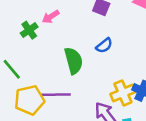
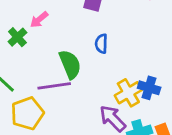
blue semicircle: (104, 46) -> (101, 44), turned 138
purple line: (55, 95) -> (54, 86), moved

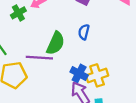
green semicircle: (70, 64) -> (56, 43), turned 35
blue cross: (149, 88) -> (79, 74), moved

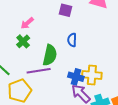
green cross: (18, 13) -> (23, 41), moved
yellow cross: (97, 75) -> (92, 75), turned 36

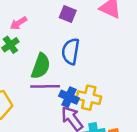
blue semicircle: (72, 40) -> (71, 51), size x1.5
purple line: (39, 71) -> (45, 86), moved

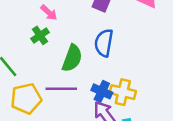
pink arrow: (19, 23) -> (49, 13), turned -105
purple line: (45, 86) -> (61, 89), moved

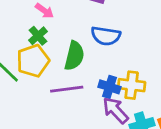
blue semicircle: (104, 43) -> (106, 36), turned -84
yellow pentagon: (26, 99) -> (33, 61), moved

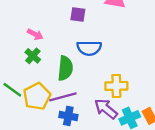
yellow pentagon: (33, 61) -> (37, 96), moved
blue cross: (109, 87) -> (68, 116), moved

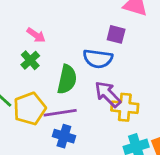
purple square: (78, 15) -> (116, 34), moved
purple arrow: (106, 109) -> (108, 94), moved

